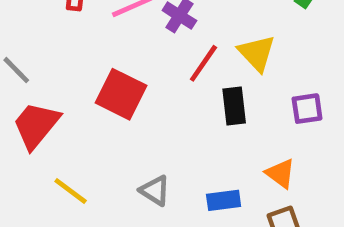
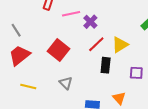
yellow triangle: (257, 53) -> (120, 45), turned 30
yellow line: (71, 191) -> (28, 87), turned -35
gray triangle: (155, 191) -> (66, 83), moved

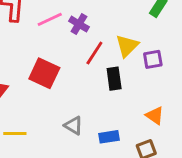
purple square: (136, 73) -> (153, 59), moved
gray triangle: (66, 83) -> (73, 126), moved
orange triangle: (119, 98) -> (155, 116), moved

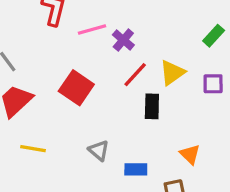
purple square: (153, 59) -> (213, 84), moved

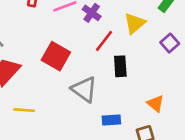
yellow triangle: (172, 73) -> (135, 23), moved
purple square: (213, 84) -> (170, 43), turned -36
gray triangle: (99, 150) -> (84, 89), moved, size x1.5

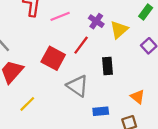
purple cross: (92, 13) -> (96, 21), moved
red line: (104, 41) -> (81, 45), moved
yellow line: (24, 110) -> (27, 104), turned -48

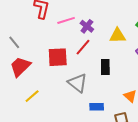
purple cross: (96, 21) -> (87, 26), moved
yellow triangle: (119, 30) -> (118, 36), turned 36
red square: (53, 58) -> (58, 57), turned -35

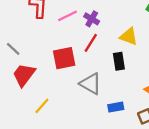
yellow triangle: (118, 36) -> (129, 36), moved, turned 30

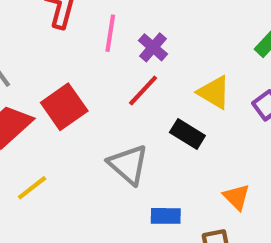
pink line: (68, 16) -> (110, 33), turned -66
red square: (64, 58) -> (64, 107), moved, turned -35
black rectangle: (119, 61) -> (187, 134), turned -60

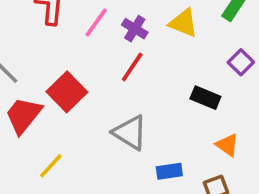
pink line: (110, 33) -> (96, 22), turned 36
yellow triangle: (214, 92) -> (183, 23), moved
black rectangle: (187, 134) -> (205, 98), moved

